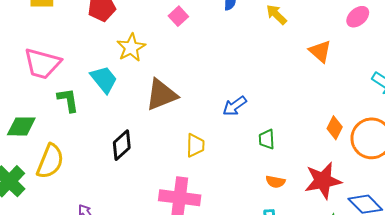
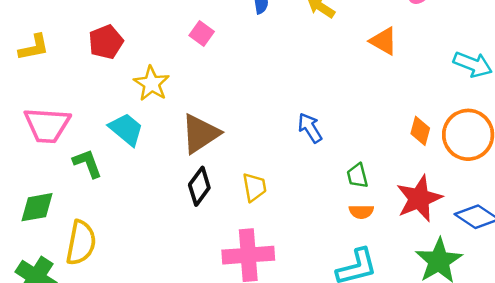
blue arrow: (235, 106) -> (310, 128), moved, turned 105
green trapezoid: (267, 139) -> (357, 176), moved
black diamond: (122, 145) -> (199, 186), moved

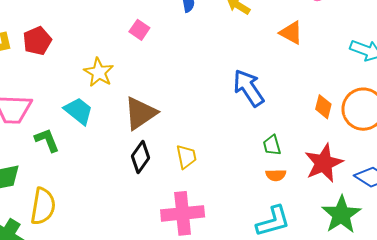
red pentagon: (106, 42) -> (37, 41), moved
blue arrow: (310, 128) -> (249, 88), moved, size x1.5

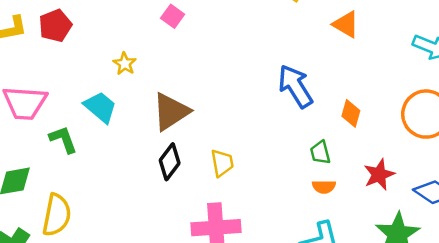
yellow star: (99, 72) -> (125, 64), size x0.7
orange diamond: (323, 107) -> (351, 113), moved
red star: (324, 163) -> (379, 175), size x0.7

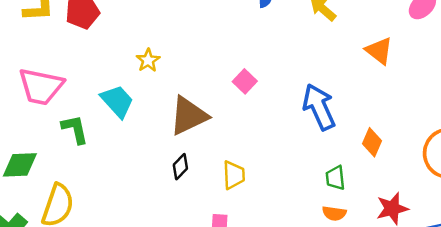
pink square: (173, 16) -> (245, 81), moved
black diamond: (170, 162) -> (180, 167), size x0.7

